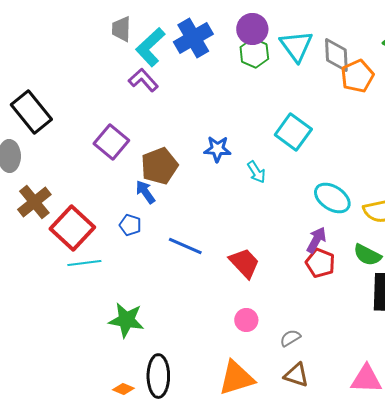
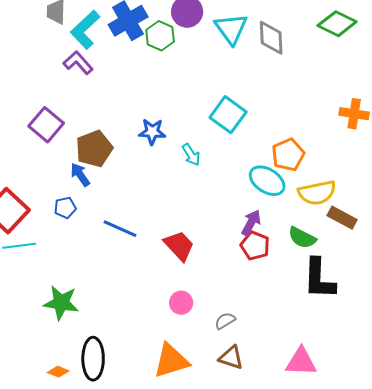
green hexagon: (254, 53) -> (160, 36), moved
orange pentagon: (357, 76) -> (288, 155), moved
blue pentagon: (130, 225) -> (65, 208), turned -30

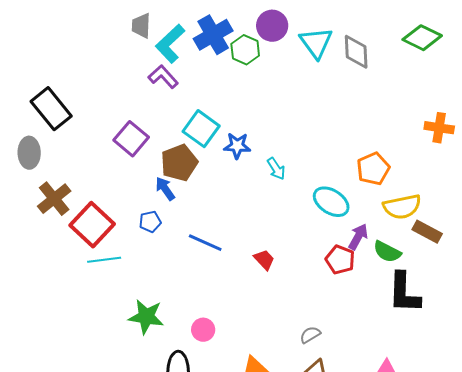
cyan square: (228, 115) -> (201, 129), moved
cyan ellipse: (267, 181) -> (331, 202), moved
purple arrow: (251, 223) -> (358, 237), moved
red trapezoid: (179, 246) -> (264, 260), size x0.7
pink circle: (181, 303) -> (203, 330), moved

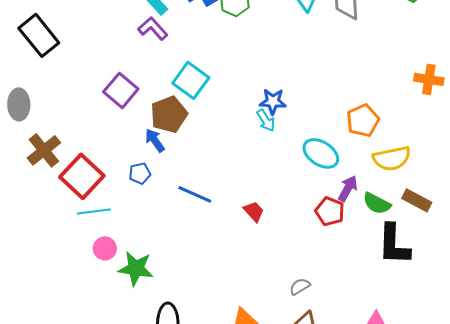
black rectangle: (51, 109) -> (39, 35), moved
blue star: (237, 146) -> (273, 101), moved
brown rectangle: (427, 232) -> (417, 200), moved
pink circle: (203, 330) -> (105, 248), moved

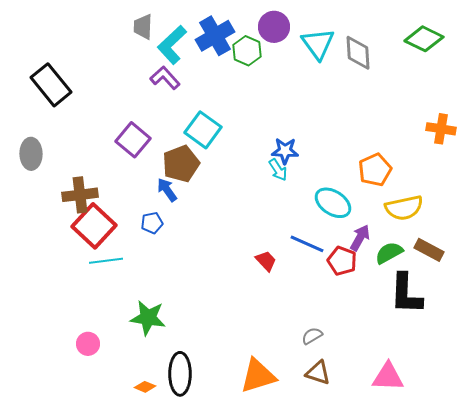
brown cross: (44, 150) -> (80, 195), moved, turned 32
blue line: (195, 194) -> (307, 244), moved
green semicircle: (377, 203) -> (389, 253), turned 124
pink circle: (105, 248) -> (88, 344), moved

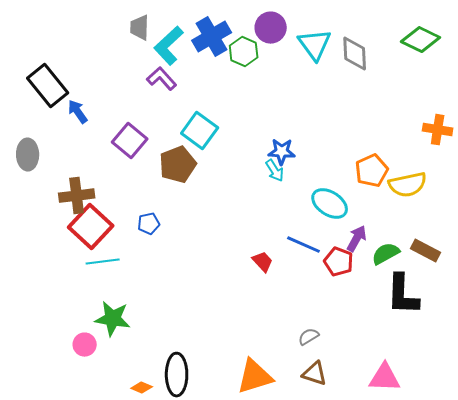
blue arrow: (167, 190) -> (78, 112), moved
yellow semicircle: (404, 208) -> (408, 185), moved
green star: (148, 318) -> (113, 319), moved

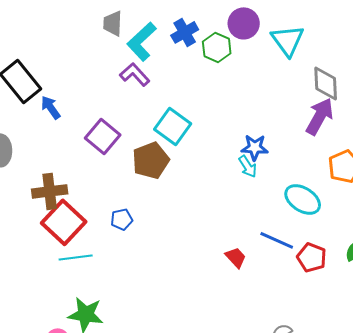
blue cross: (212, 37) -> (185, 32), size x0.7
gray diamond: (355, 54) -> (326, 83), moved
purple arrow: (357, 239) -> (320, 116), moved, size x1.4

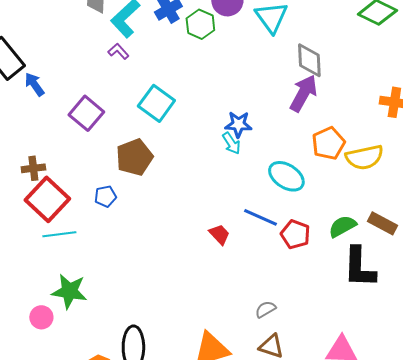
purple L-shape: (135, 74) -> (118, 51), size x0.7
brown pentagon: (151, 160) -> (134, 157), moved
brown cross: (50, 191) -> (33, 168), size x0.7

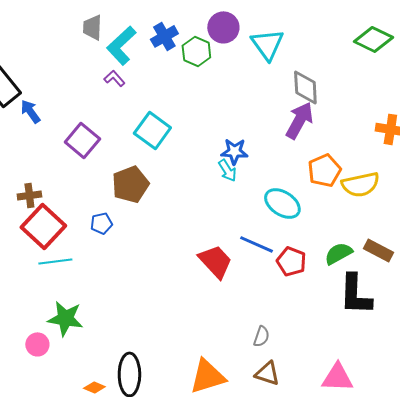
red trapezoid: (219, 234) -> (215, 261), size x1.6
gray semicircle: (265, 309) -> (261, 336), turned 140

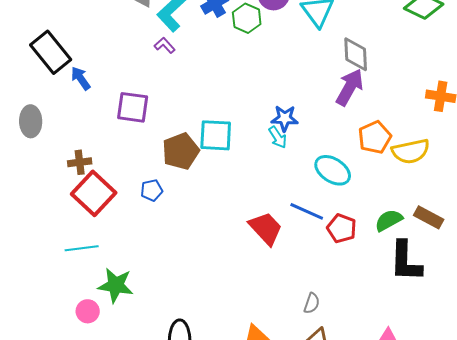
cyan square: (152, 130) -> (216, 135), moved, turned -33
purple square: (82, 140) -> (133, 107), turned -32
cyan line: (55, 261) -> (82, 248), moved

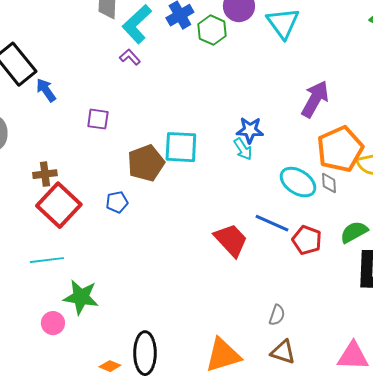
gray diamond: (356, 54) -> (329, 183), moved, size x0.6
purple square: (133, 107) -> (98, 119), size x0.7
orange pentagon: (375, 137) -> (340, 149), size x1.4

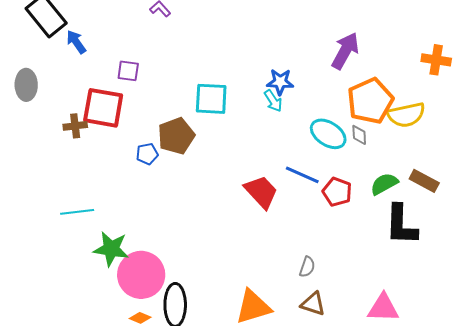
brown pentagon: (146, 163) -> (176, 136), moved
red square: (59, 205) -> (103, 108), moved, turned -33
pink circle: (53, 323) -> (141, 275), moved, size x2.0

